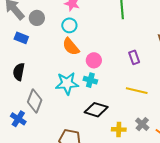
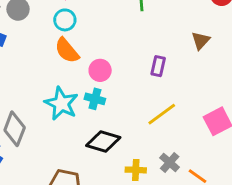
purple rectangle: (134, 57) -> (158, 66), turned 32
cyan star: (67, 83) -> (61, 104), turned 30
yellow line: (137, 91) -> (162, 114), turned -50

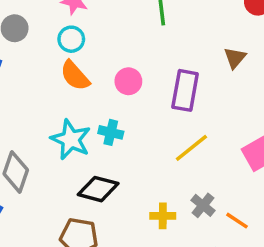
purple rectangle: (158, 66) -> (185, 90), size x1.6
pink circle: (100, 70) -> (128, 81), moved
black diamond: (103, 141) -> (98, 189), moved

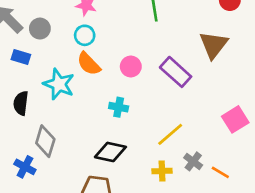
brown triangle: (235, 58) -> (214, 45), size x1.6
purple rectangle: (185, 90) -> (176, 72), turned -56
cyan star: (71, 139) -> (59, 84), moved
yellow line: (191, 148) -> (170, 134), moved

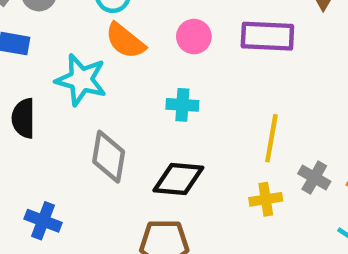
purple rectangle: (176, 72) -> (267, 36), turned -32
yellow line: (170, 134) -> (271, 138), turned -32
gray diamond: (45, 141) -> (109, 157), moved

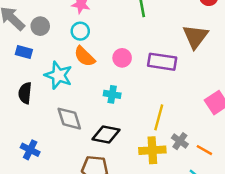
gray diamond: (109, 157) -> (69, 119), turned -32
yellow cross: (266, 199) -> (152, 150), size x1.5

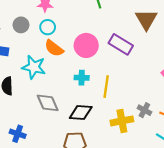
gray circle: (40, 26) -> (21, 25), moved
pink circle: (122, 58) -> (86, 45), size x1.5
purple rectangle: (162, 62) -> (121, 44), turned 30
yellow line: (159, 117) -> (106, 87), moved

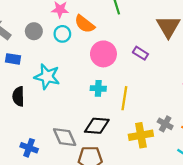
purple rectangle: (121, 44) -> (140, 53), size x0.6
orange semicircle: (54, 48) -> (85, 24), moved
gray diamond: (48, 103) -> (65, 137), moved

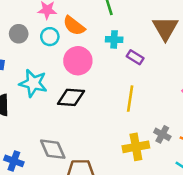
pink circle: (103, 54) -> (78, 61), moved
cyan cross: (98, 88) -> (114, 39), moved
yellow line: (124, 98) -> (130, 99), moved
black diamond: (97, 126) -> (71, 97), moved

